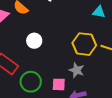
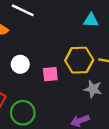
gray star: (77, 70) -> (93, 89), moved
pink square: (59, 84) -> (50, 74), moved

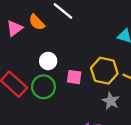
green circle: (23, 113) -> (43, 87), moved

